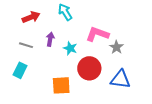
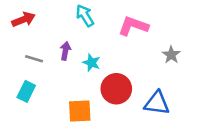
red arrow: (31, 17) -> (24, 19), moved
pink L-shape: (97, 34) -> (133, 26), moved
gray star: (116, 47) -> (171, 55), moved

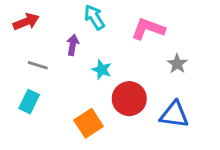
purple arrow: (65, 51) -> (73, 45), moved
gray star: (171, 55) -> (177, 64), moved
orange square: (80, 111) -> (89, 123), turned -30

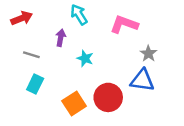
red circle: (129, 99) -> (108, 97), moved
cyan rectangle: (29, 102) -> (35, 84), moved
blue triangle: (174, 115) -> (142, 80), moved

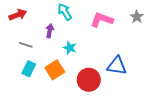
gray star: (148, 54) -> (137, 17), moved
orange square: (74, 104) -> (55, 70), moved

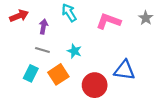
purple arrow: (50, 31) -> (44, 27), moved
gray line: (26, 45) -> (42, 50), moved

